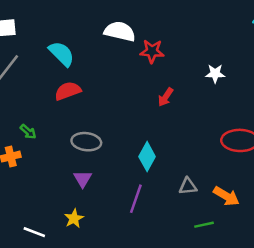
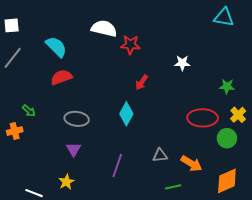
cyan diamond: (147, 157) -> (126, 114), moved

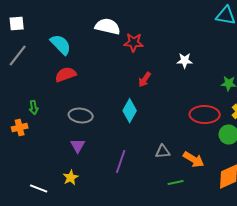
green arrow: (29, 111) -> (34, 108), turned 40

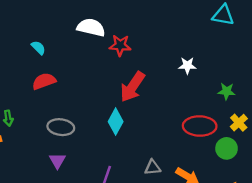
cyan semicircle: (61, 44) -> (38, 48), size x0.6
white star: (185, 60) -> (187, 66), moved
red arrow: (145, 80) -> (132, 87), size x1.8

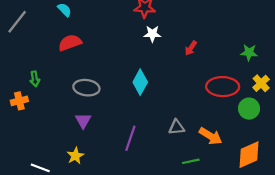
white star: (187, 66) -> (152, 34), moved
red arrow: (132, 87) -> (191, 48), moved, size x0.5

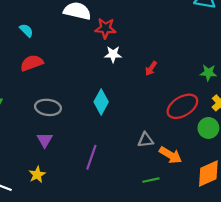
red ellipse: (223, 87) -> (182, 106), turned -32
gray triangle: (176, 127) -> (146, 140), moved

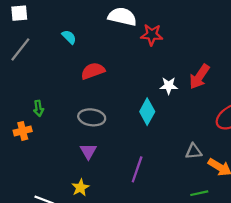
white star: (113, 54) -> (169, 86), moved
red semicircle: (32, 63) -> (93, 71), moved
red arrow: (151, 68) -> (199, 77), size x1.6

